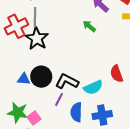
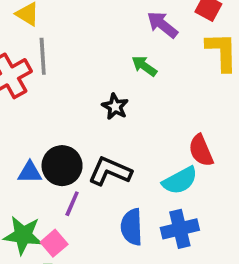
black star: (37, 39) -> (115, 107), moved, size x0.6
cyan semicircle: (93, 87) -> (180, 181), moved
purple line: (59, 99) -> (72, 204), moved

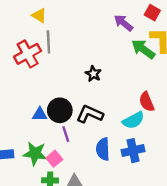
green arrow: (144, 66) -> (143, 49), moved, size x1.5
purple line: (72, 204) -> (66, 134), turned -42

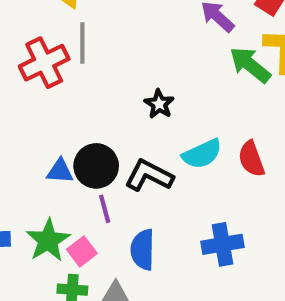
cyan semicircle: (133, 120) -> (202, 154), moved
blue semicircle: (103, 149) -> (143, 250), moved
green star: (35, 153) -> (48, 240), turned 30

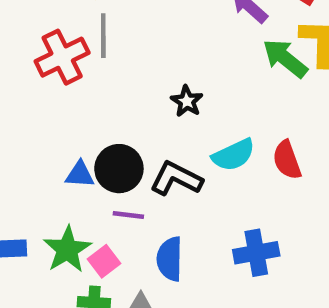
purple line: (105, 209) -> (128, 215), turned -68

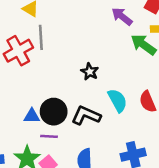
cyan semicircle: (234, 155) -> (118, 100), turned -90
purple line: (128, 215) -> (49, 136), moved

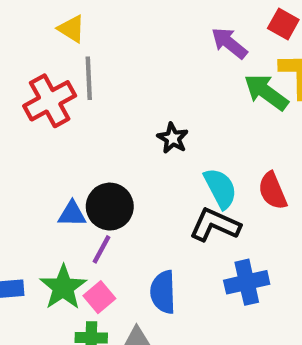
black L-shape: (86, 115) -> (215, 225), moved
purple line: (49, 136) -> (102, 249), turned -66

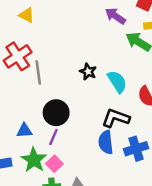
gray line: (89, 78) -> (38, 72), moved
cyan semicircle: (220, 188) -> (117, 82), moved
blue triangle: (72, 214) -> (24, 131), moved
blue semicircle: (163, 292) -> (106, 142), moved

